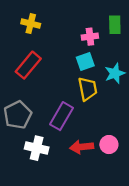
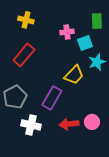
pink cross: (90, 37) -> (67, 32), moved
cyan square: (85, 62) -> (85, 43), moved
yellow trapezoid: (88, 89) -> (74, 75), turned 55

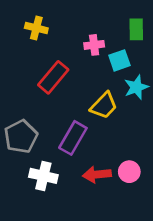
red rectangle: (24, 55) -> (53, 77), moved

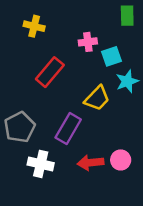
green rectangle: (136, 29) -> (127, 16), moved

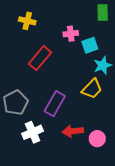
yellow trapezoid: (97, 98) -> (92, 89), moved
pink circle: (121, 160) -> (97, 139), moved
white cross: (41, 164) -> (33, 132), turned -36

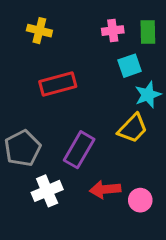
green rectangle: (103, 12) -> (148, 32), moved
pink cross: (71, 34) -> (113, 31), moved
red rectangle: (40, 58) -> (58, 84), turned 35

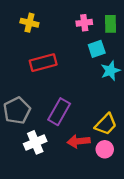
yellow trapezoid: (133, 128) -> (106, 124), moved

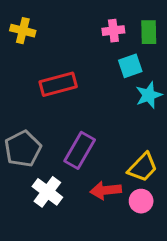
yellow cross: (29, 23) -> (23, 31), moved
white cross: (35, 142) -> (47, 192), turned -30

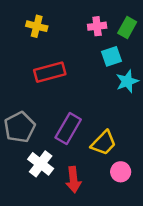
yellow cross: (23, 31) -> (37, 26), moved
green rectangle: (149, 32) -> (127, 28), turned 30
yellow trapezoid: (143, 167) -> (104, 143), moved
red arrow: (106, 190) -> (73, 180), moved, turned -90

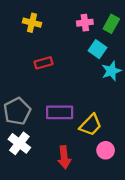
cyan square: (111, 56) -> (98, 49), turned -36
red rectangle: (50, 72) -> (43, 63), size x0.7
purple rectangle: (68, 129) -> (60, 112), turned 60
white cross: (41, 164) -> (19, 143), moved

